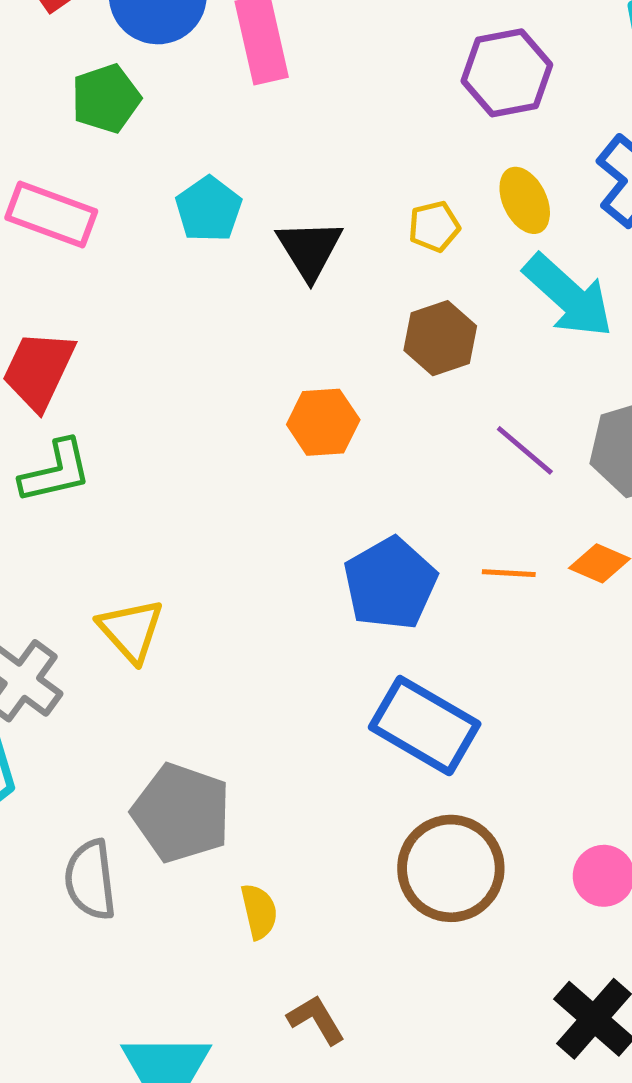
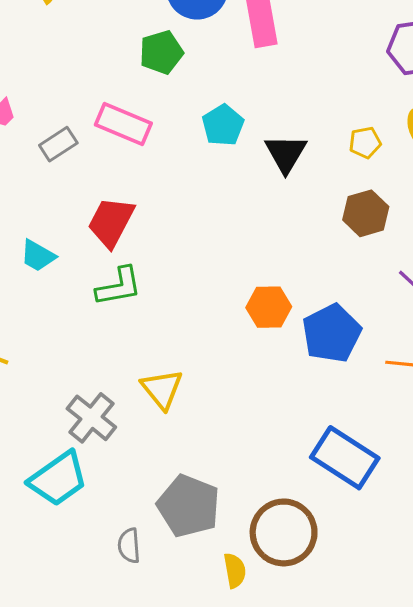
orange hexagon: (323, 422) -> (269, 307), moved
blue pentagon: (390, 584) -> (332, 333), moved
brown circle: (451, 868) -> (284, 532), moved
gray semicircle: (90, 880) -> (129, 546), size x0.7

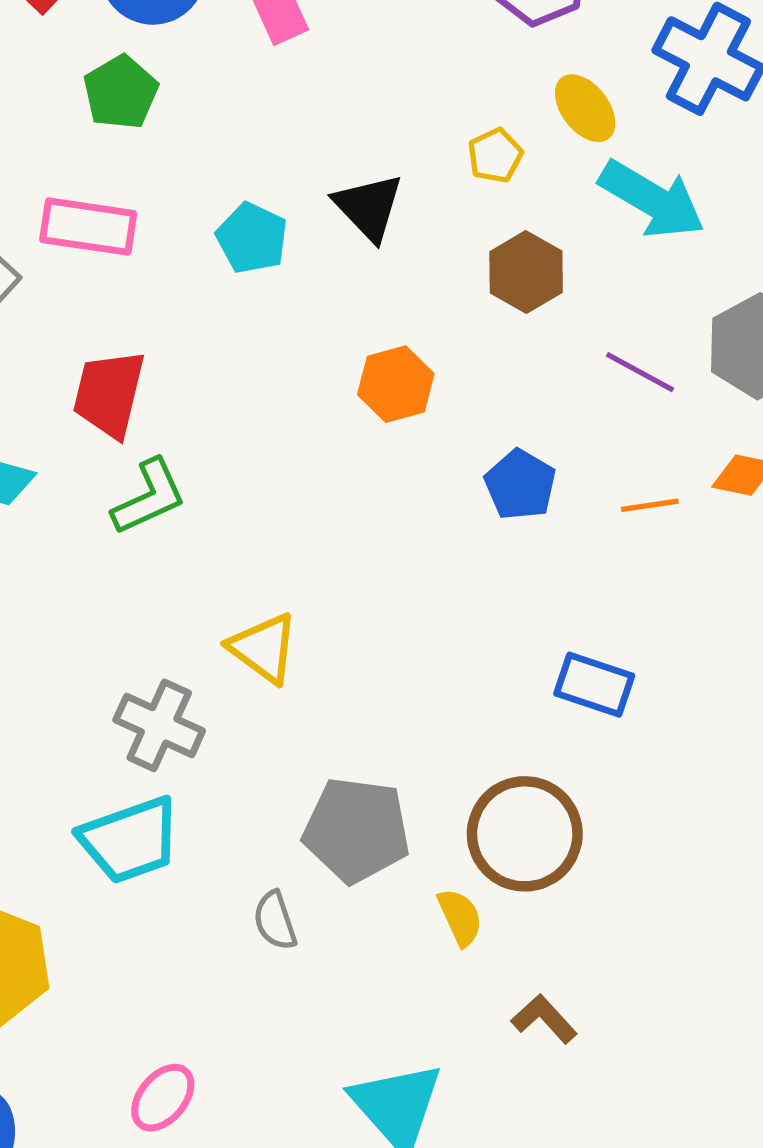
cyan pentagon: (223, 125) -> (252, 238), moved
orange hexagon: (269, 307) -> (396, 384), moved
blue pentagon: (332, 333) -> (520, 485), size x0.7
blue rectangle: (345, 458) -> (594, 685), size x0.7
cyan trapezoid: (58, 479) -> (130, 840), turned 30

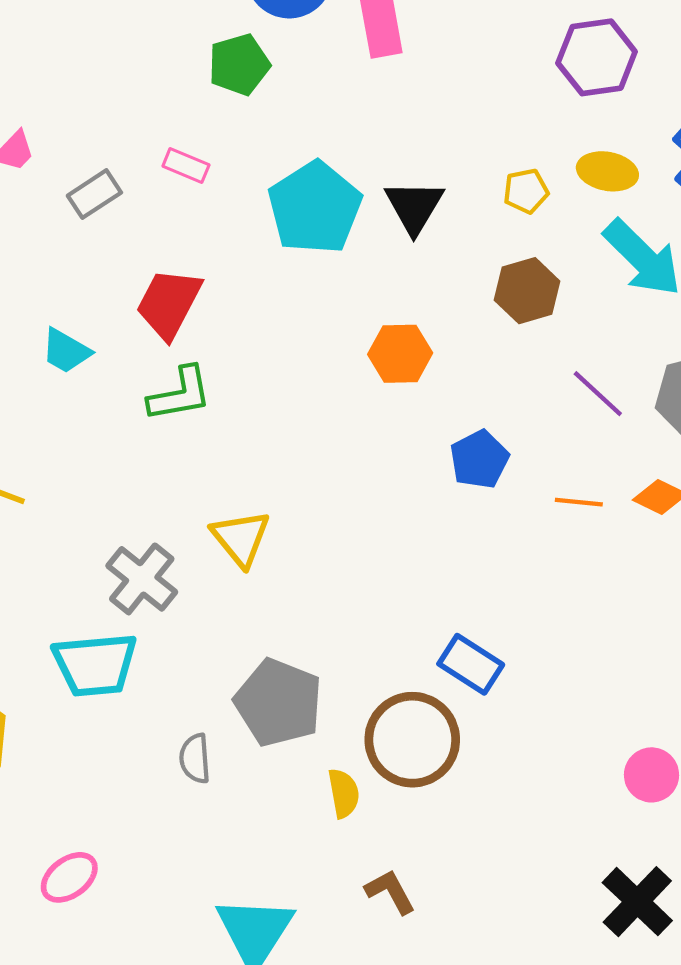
yellow ellipse: (585, 108) -> (607, 171), turned -56
pink rectangle: (88, 227) -> (186, 166), size x0.6
cyan pentagon: (252, 238) -> (315, 208), size x1.6
blue rectangle: (594, 685) -> (471, 664), moved

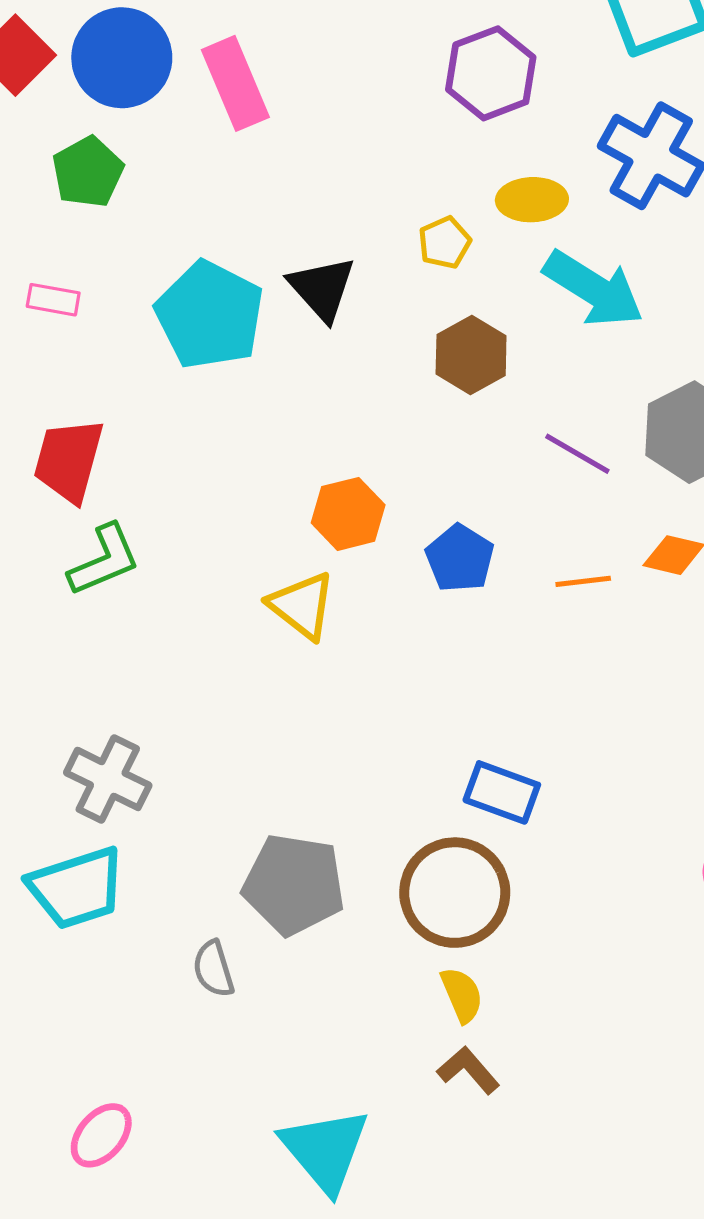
orange hexagon: (400, 354) -> (348, 514), moved
yellow triangle: (241, 538) -> (302, 606), moved
yellow semicircle: (344, 793) -> (462, 995), moved

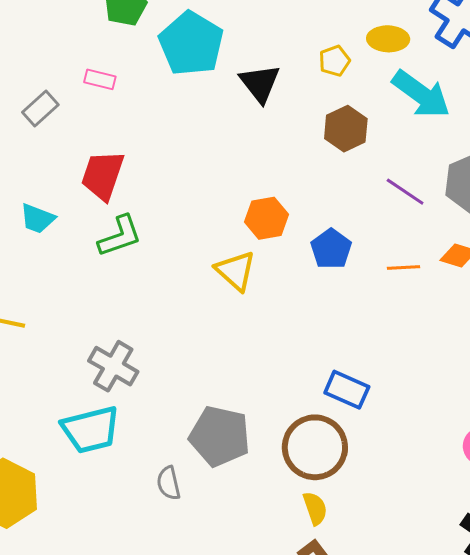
cyan pentagon: (210, 315) -> (191, 44), moved

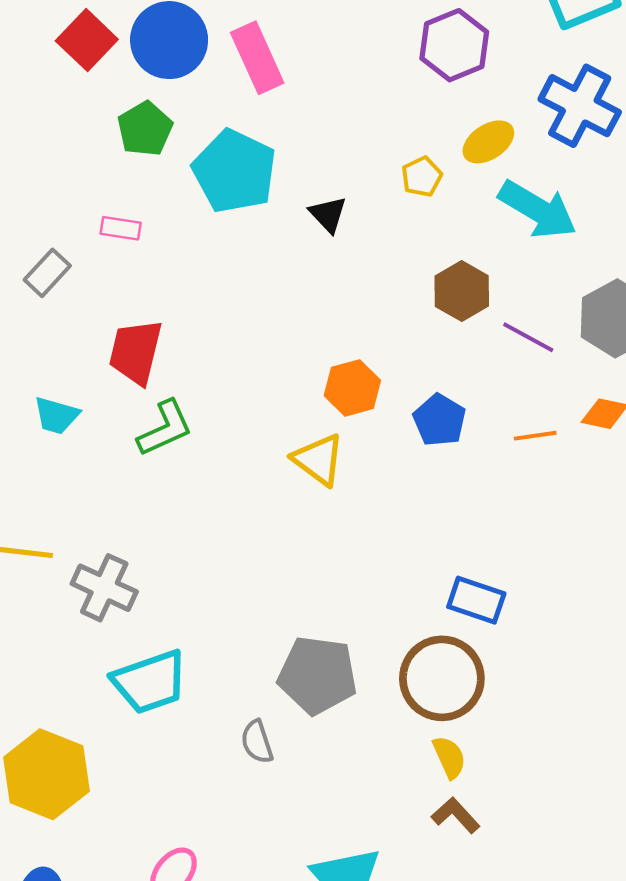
yellow ellipse: (388, 39) -> (488, 142), turned -30
black triangle: (260, 83) -> (328, 214), size x0.7
brown hexagon: (346, 129) -> (462, 291), moved
gray cross: (113, 366) -> (104, 588), moved

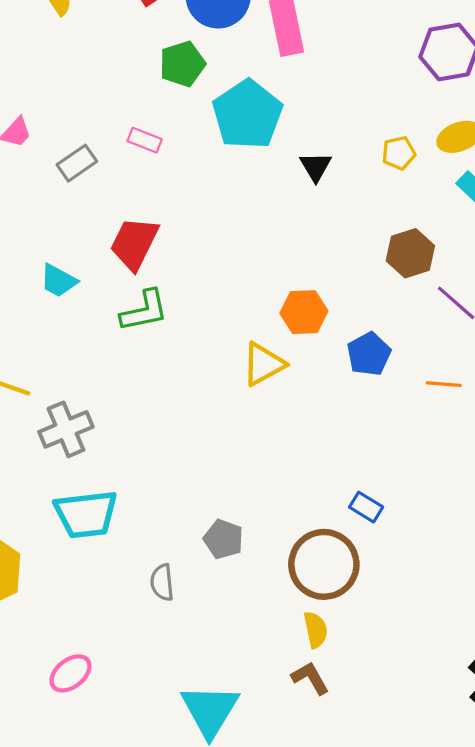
yellow triangle: (319, 460) -> (263, 364), turned 42
gray cross: (104, 588) -> (66, 429), turned 30
blue rectangle: (476, 600) -> (366, 507), size x0.7
gray pentagon: (318, 675) -> (223, 539), size x0.6

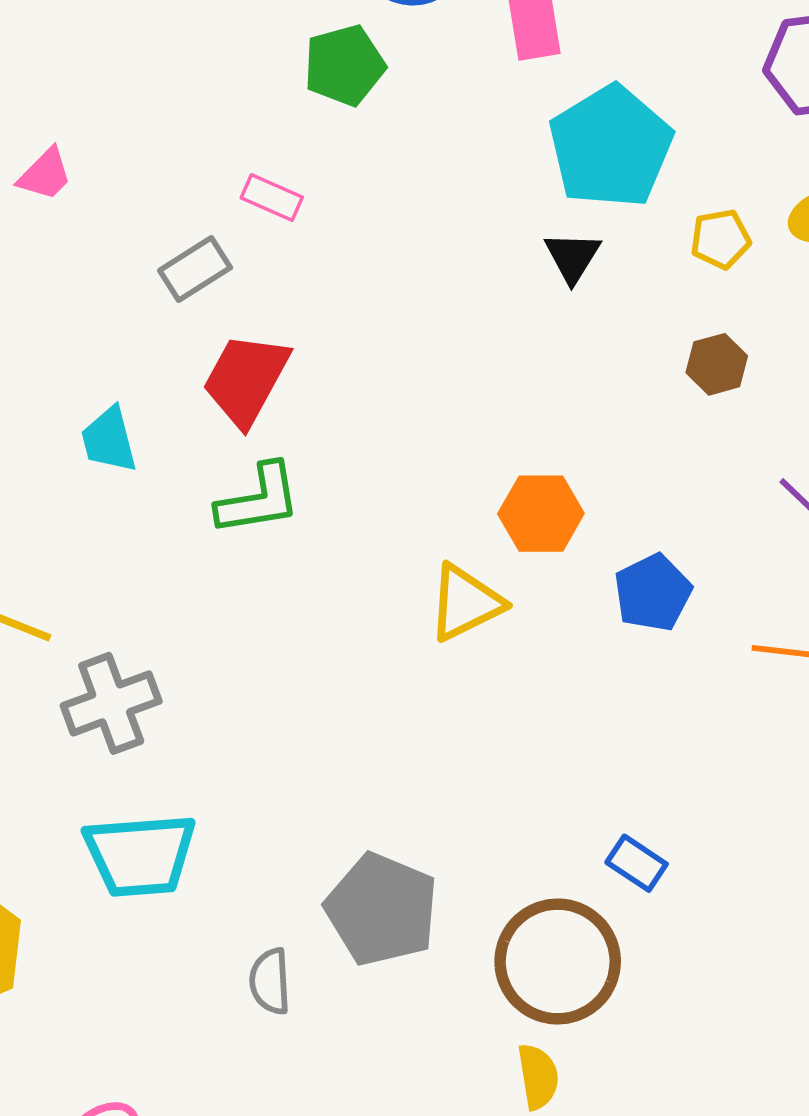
cyan pentagon: (247, 115) -> (611, 147), moved
gray rectangle: (77, 163) -> (195, 269), moved
brown hexagon: (410, 253) -> (717, 364), moved, size x0.7
cyan trapezoid: (58, 281) -> (109, 440), turned 45
gray pentagon: (223, 539) -> (382, 909), size x1.6

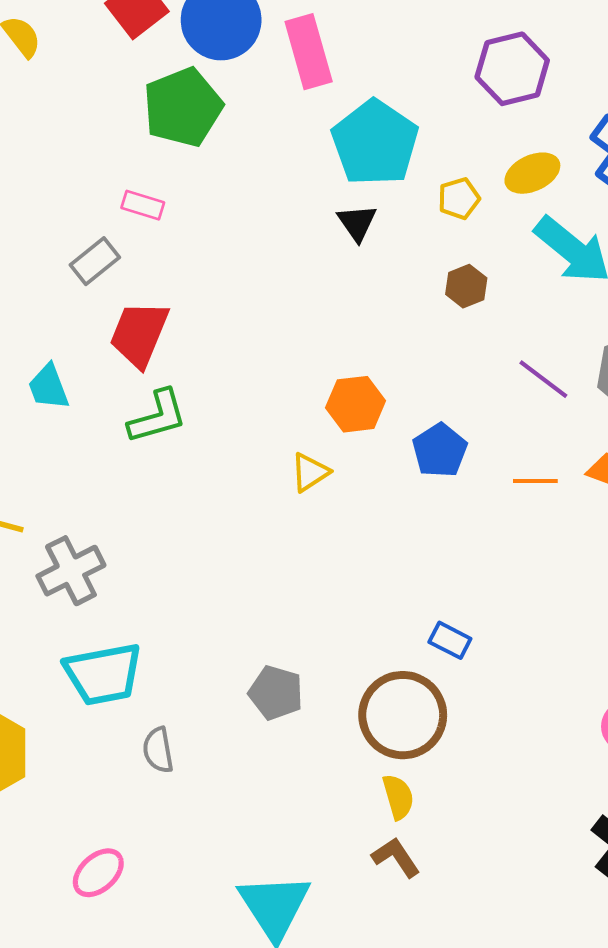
green pentagon: (344, 65) -> (183, 107), size x1.4
yellow triangle: (465, 603) -> (310, 472), size x0.7
gray pentagon: (382, 909) -> (276, 693), size x0.7
gray semicircle: (270, 981) -> (158, 750), moved

